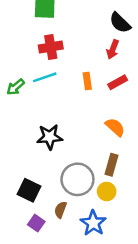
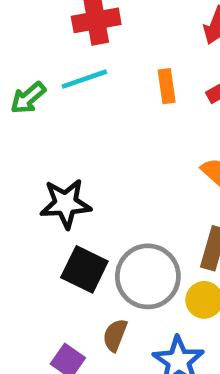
black star: (50, 137) -> (66, 204), moved
black square: (29, 190) -> (84, 269), moved

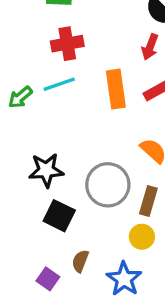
orange rectangle: (167, 86) -> (116, 89), size x1.6
gray circle: (148, 276) -> (108, 185), moved

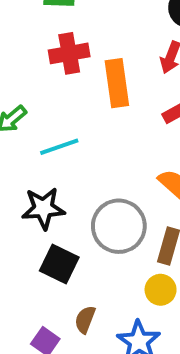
cyan line: (59, 84) -> (59, 147), moved
orange rectangle: (116, 89) -> (117, 83), moved

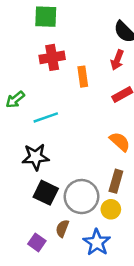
orange rectangle: (117, 83) -> (83, 77), size x0.7
gray circle: (119, 226) -> (81, 197), moved

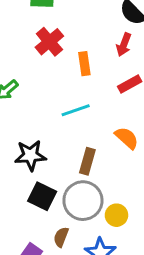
red cross: (52, 57) -> (49, 42), turned -30
cyan line: (46, 117) -> (76, 110), moved
brown rectangle: (116, 181) -> (87, 161), moved

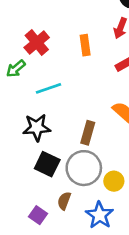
red cross: (49, 42) -> (37, 43), moved
cyan line: (76, 110) -> (48, 88), moved

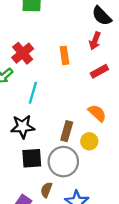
cyan line: (48, 88) -> (33, 93), turned -55
black square: (47, 164) -> (32, 158), turned -30
yellow circle: (114, 181) -> (89, 141), moved

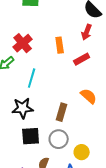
red rectangle: (99, 71) -> (82, 59), moved
yellow circle: (89, 141) -> (82, 152), moved
gray circle: (63, 162) -> (59, 139), size x0.7

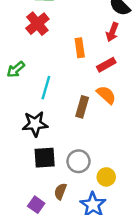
red cross: (23, 43) -> (37, 24), moved
orange semicircle: (89, 96) -> (106, 95), moved
brown rectangle: (62, 112) -> (82, 107), moved

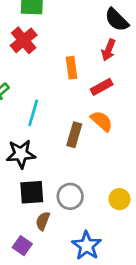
yellow circle: (106, 177) -> (119, 199), moved
brown semicircle: (60, 191) -> (43, 221), moved

